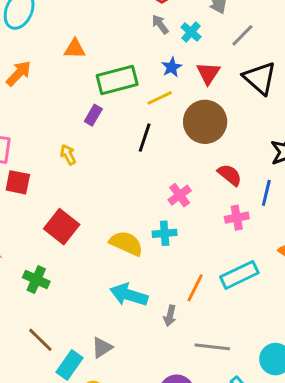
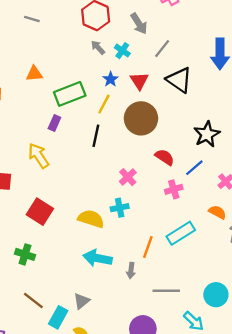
yellow line: (160, 98) -> (104, 104), turned -30
yellow arrow: (68, 155) -> (38, 156), size x1.6
blue line: (266, 193) -> (194, 168), turned 42

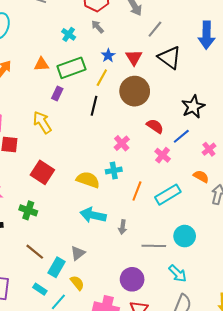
cyan cross: (122, 51) -> (69, 34), moved
orange triangle: (34, 74) -> (41, 64), moved
pink cross: (174, 189) -> (163, 155), turned -35
orange line: (148, 247) -> (137, 191), moved
cyan circle: (216, 295) -> (185, 236), moved

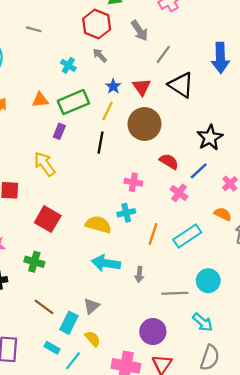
pink cross: (122, 143) -> (133, 182), turned -35

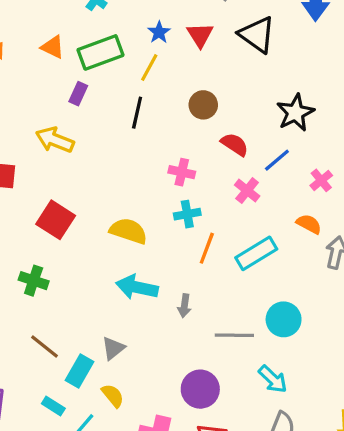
orange triangle: (40, 100) -> (53, 47), turned 30
brown circle: (144, 124) -> (203, 105), moved, size x0.6
yellow arrow: (45, 164) -> (55, 140), turned -35
cyan cross: (126, 213) -> (187, 214), moved

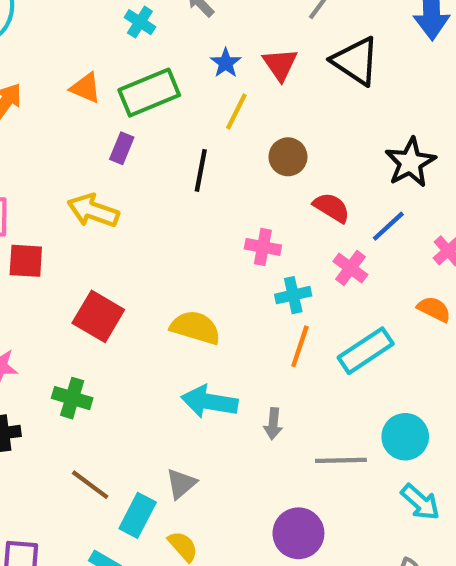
yellow line: (149, 67) -> (236, 111), moved
cyan cross: (187, 214) -> (293, 295), moved
cyan arrow: (273, 379) -> (420, 502), moved

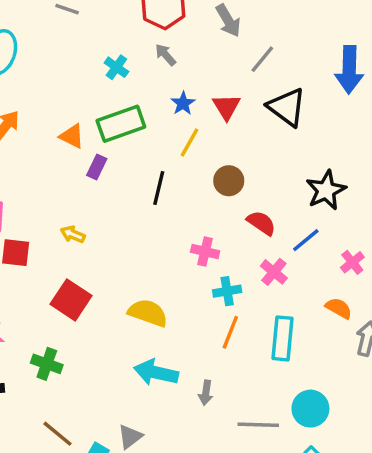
orange triangle: (86, 88) -> (72, 136), moved
yellow arrow: (93, 211) -> (73, 234), moved, size x0.6
cyan rectangle: (366, 351) -> (283, 338), turned -54

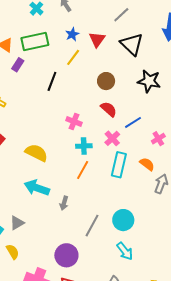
brown circle: (229, 181) -> (106, 81), moved
black star: (326, 190) -> (149, 81), moved, turned 30
cyan rectangle: (283, 338) -> (119, 165), moved
gray line: (258, 425) -> (92, 226), turned -70

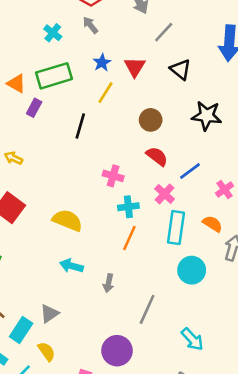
black triangle: (132, 44) -> (180, 69), size x0.7
cyan arrow: (37, 188) -> (71, 266), size x0.7
cyan circle: (123, 220) -> (192, 270), moved

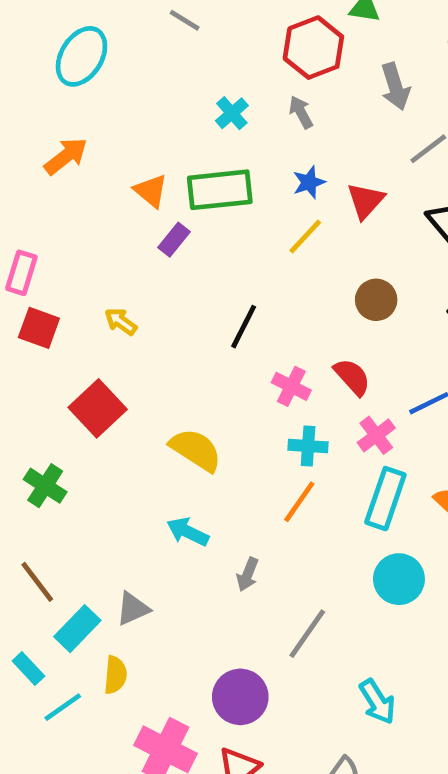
black line: (80, 126) -> (244, 327), moved
red semicircle: (157, 156) -> (352, 377), moved
yellow semicircle: (47, 351) -> (115, 675), turned 30

